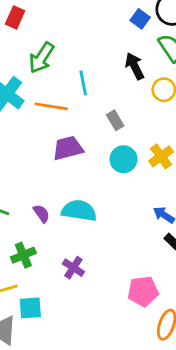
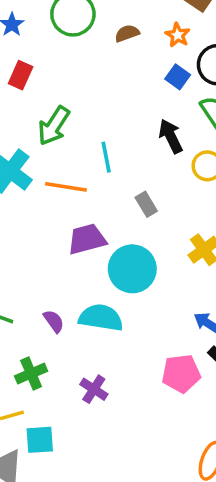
cyan circle: (123, 159) -> (132, 269), moved, size x1.4
pink pentagon: (143, 291) -> (181, 374), moved

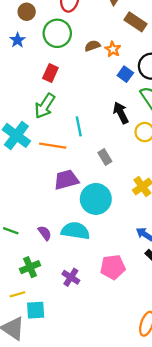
orange star: (178, 35) -> (113, 49), moved
red rectangle: (21, 75) -> (50, 73), moved
pink pentagon: (181, 374) -> (113, 267), moved

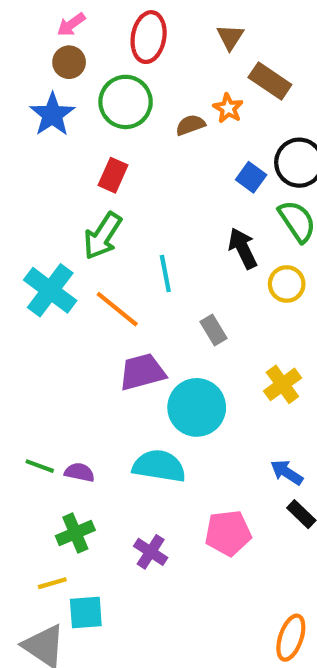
blue star: (18, 40) -> (52, 114), size x1.5
orange star: (113, 49) -> (228, 108), moved
orange line: (53, 146) -> (117, 309), turned 30
purple semicircle: (45, 233) -> (80, 472), moved, turned -42

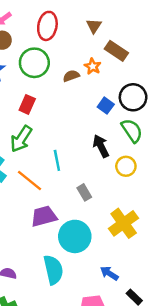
yellow cross: (282, 384) -> (124, 223), size x1.4
cyan semicircle: (159, 466) -> (53, 270), turned 68
blue arrow: (287, 472) -> (109, 273), moved

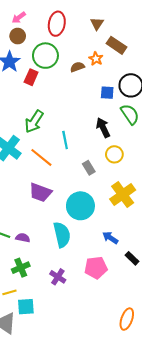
red rectangle: (27, 104) -> (31, 77), moved
blue square: (106, 106) -> (107, 93), turned -32
yellow circle: (126, 166) -> (114, 154), moved
purple trapezoid: (44, 216) -> (40, 192), moved, turned -145

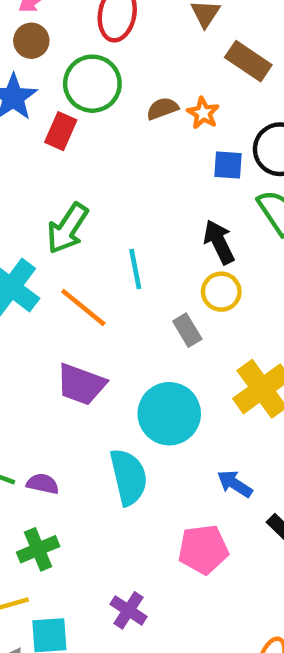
orange star: (96, 59) -> (203, 113), moved
yellow circle: (114, 154) -> (221, 292), moved
purple cross: (58, 277) -> (129, 610), moved

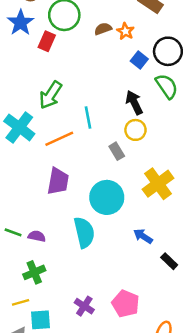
blue square: (228, 165) -> (139, 60), turned 35
orange line: (83, 307) -> (59, 139), turned -64
purple trapezoid: (81, 384) -> (58, 181), turned -100
pink pentagon: (203, 549) -> (125, 304), moved, turned 30

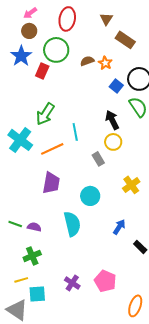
yellow cross: (158, 184) -> (131, 185), size x0.7
cyan circle: (107, 197) -> (90, 196), size x0.7
blue arrow: (143, 236) -> (119, 227), turned 91

